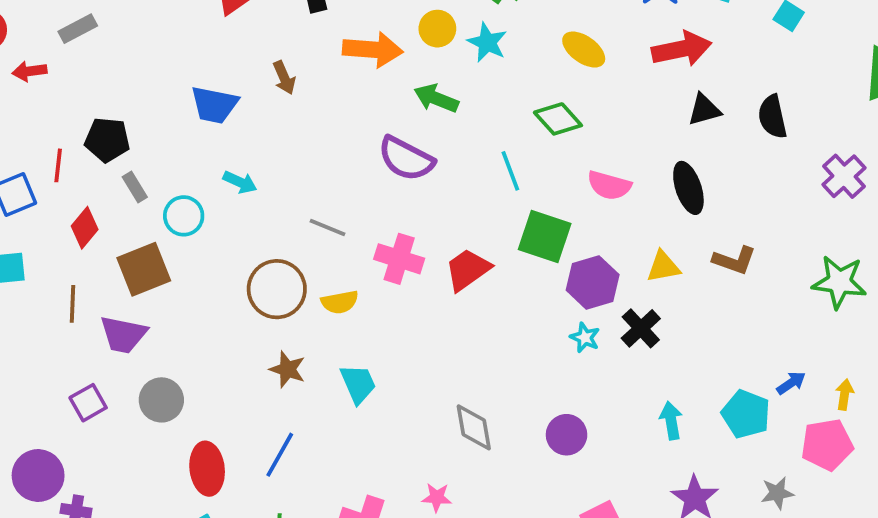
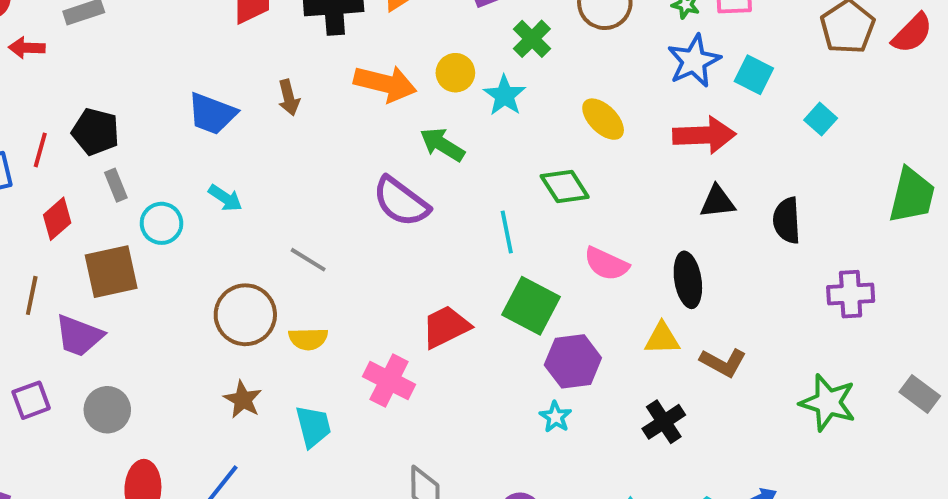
purple cross: (844, 176) -> (851, 294), turned 30
pink cross: (399, 259) -> (389, 381), moved
yellow triangle: (663, 267) -> (662, 339), moved
black cross: (641, 328) -> (664, 422), moved

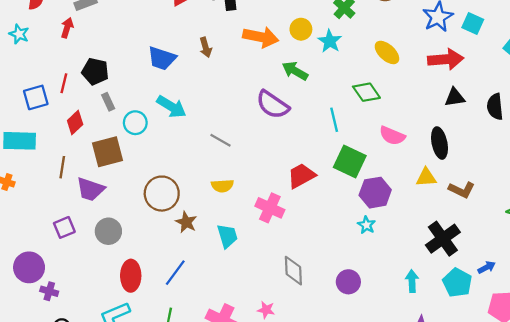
red arrow: (27, 48) -> (67, 28), moved, turned 108
cyan arrow: (225, 198) -> (171, 107), size x1.5
brown circle: (245, 315) -> (162, 194), moved
black cross: (664, 422) -> (443, 239), moved, size x1.4

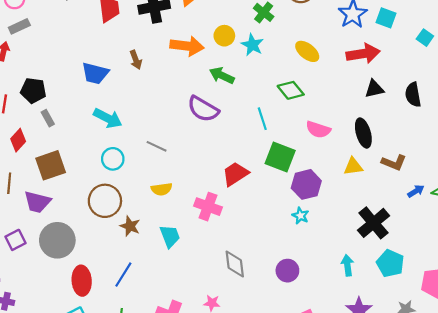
cyan circle: (135, 123) -> (113, 159), moved
brown L-shape: (462, 190) -> (394, 163), moved
gray circle: (108, 231) -> (57, 240), size x1.4
blue arrow: (487, 267) -> (416, 191), moved

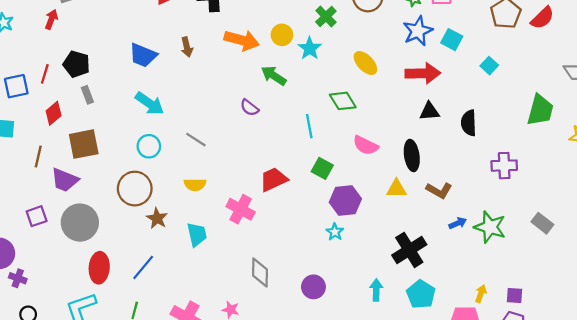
purple semicircle: (203, 109) -> (249, 108), size x0.6
green square: (280, 157) -> (322, 168), size x0.7

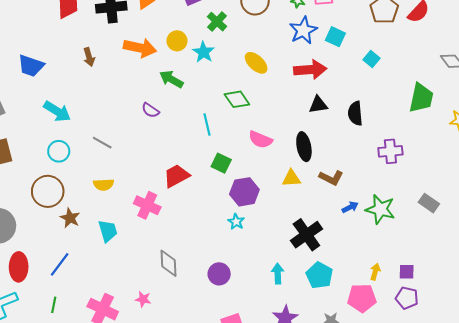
blue trapezoid: (143, 55) -> (31, 66), moved

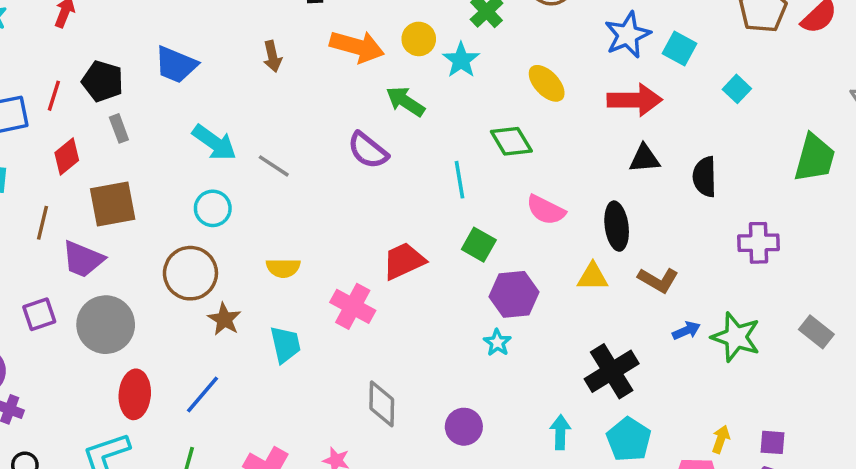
purple semicircle: (150, 110) -> (368, 150), size x1.4
gray line: (102, 143) -> (274, 166), moved

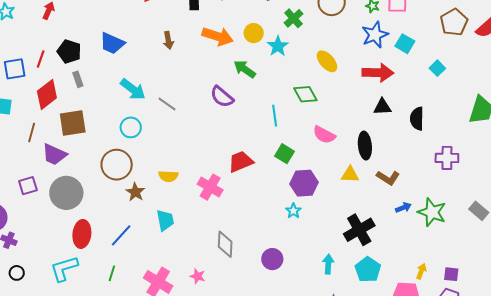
red diamond: (67, 156) -> (47, 94), size x1.4
yellow semicircle: (283, 268) -> (168, 176), moved
cyan trapezoid: (285, 344) -> (165, 220), moved

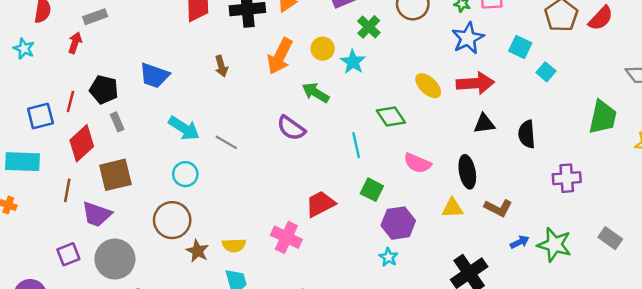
orange arrow: (218, 36) -> (280, 56), turned 104
cyan square: (405, 44) -> (520, 47), moved
yellow ellipse: (327, 61) -> (428, 86), moved
yellow semicircle: (168, 176) -> (234, 245), moved

